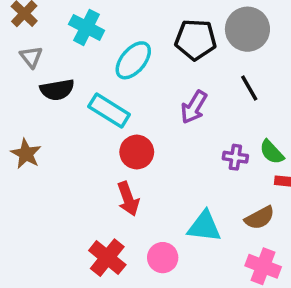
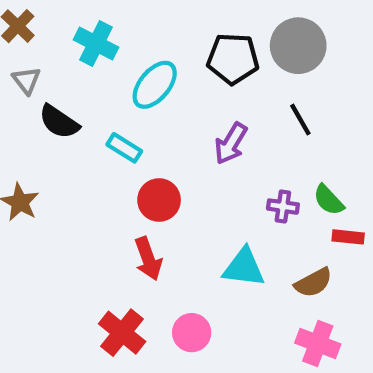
black semicircle: (57, 90) -> (59, 122), turned 44
cyan rectangle: (109, 110) -> (124, 148), size x0.7
cyan triangle: (204, 226) -> (244, 267), moved

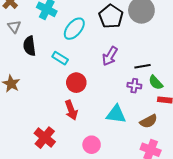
black pentagon: (233, 59) -> (111, 16), turned 30
black line: (300, 120) -> (142, 66), moved, turned -70
black semicircle: (59, 122) -> (29, 46), turned 48
red cross: (122, 333) -> (45, 138), moved

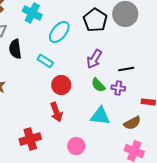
green semicircle: (156, 83) -> (98, 85), moved
red cross: (45, 138) -> (30, 139), turned 35

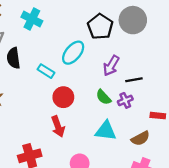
cyan ellipse: (59, 32) -> (73, 53), moved
purple arrow: (94, 59) -> (111, 66), moved
purple cross: (118, 88) -> (125, 100), turned -32

